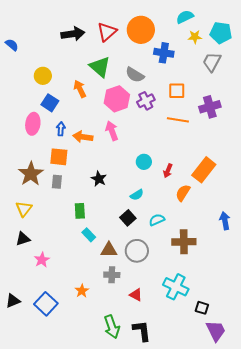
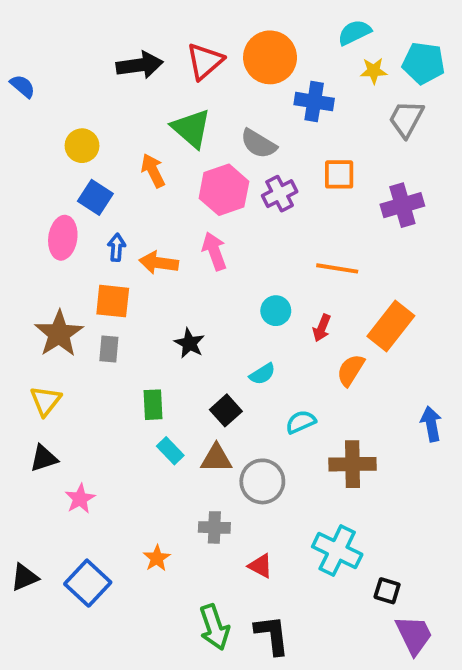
orange line: (178, 120) -> (337, 268), moved
black square: (128, 218) -> (226, 410), moved
brown triangle: (109, 250) -> (216, 458), moved

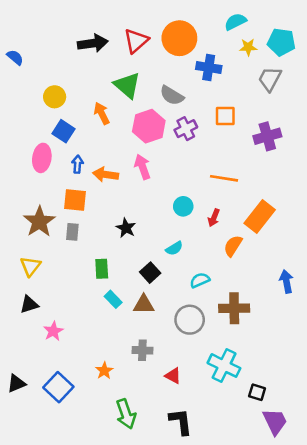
gray circle: (262, 481) -> (190, 320), moved
green arrow: (214, 627) -> (126, 414), moved

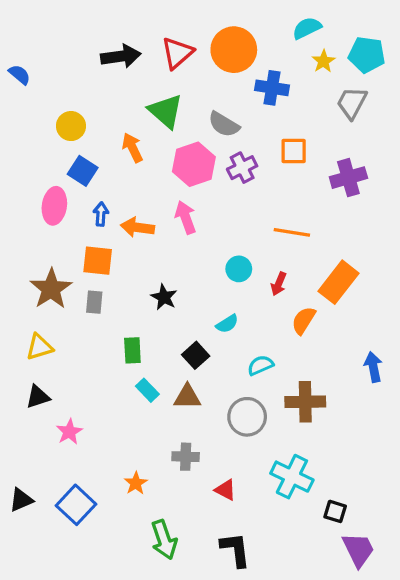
yellow star: (248, 47) -> (324, 61), turned -30
yellow triangle: (30, 266) -> (39, 347), turned 35

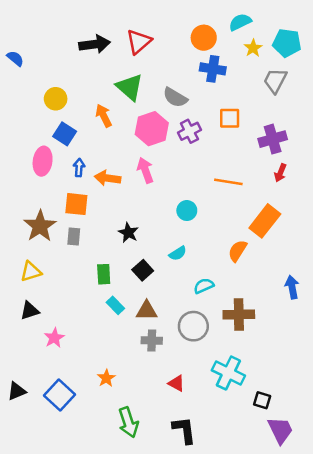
orange circle: (234, 50) -> (204, 38), moved, size x0.7
red arrow: (279, 284) -> (280, 173), moved
black square: (196, 355) -> (143, 270), moved
gray cross: (186, 457) -> (152, 340), moved

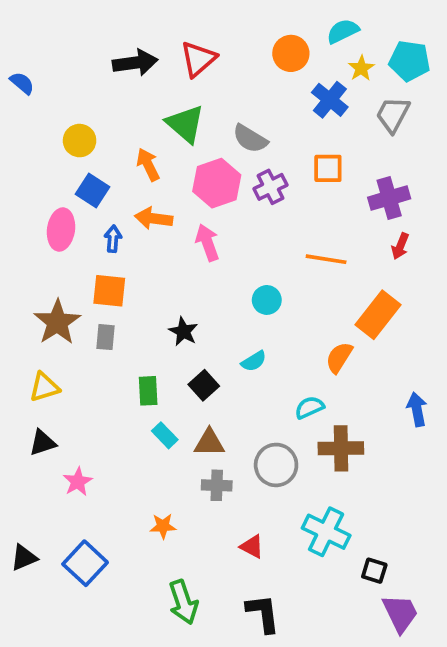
blue cross: (213, 69) -> (330, 100), moved, turned 30
orange arrow: (108, 178) -> (154, 218), moved
cyan semicircle: (204, 286) -> (309, 408), moved
orange star: (106, 378) -> (163, 526), moved, turned 30

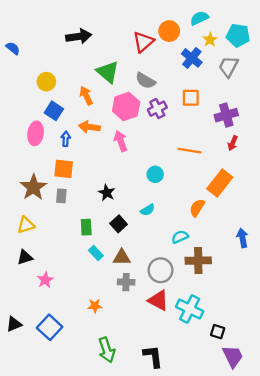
red triangle: (198, 59) -> (143, 42), moved
red triangle: (252, 547) -> (158, 300), moved, size x1.5

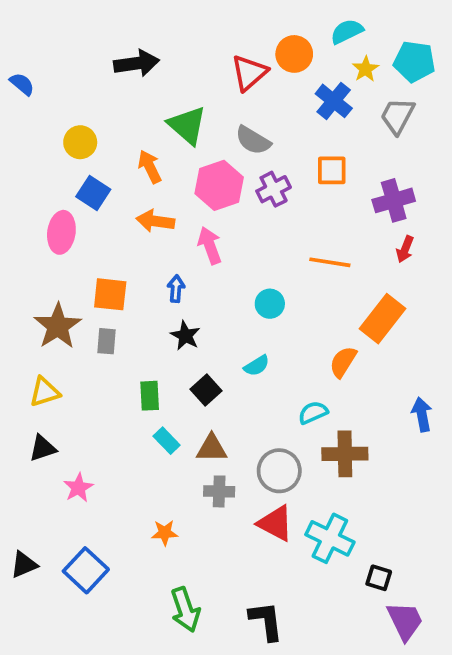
blue arrow: (66, 139) -> (176, 289), moved

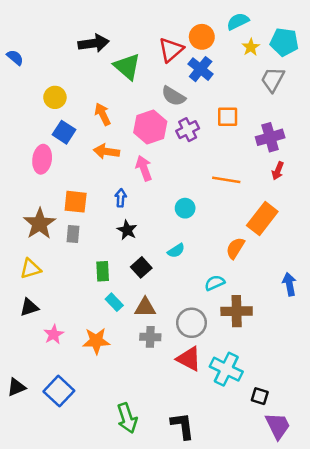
blue cross: (334, 101) -> (201, 69), moved
green triangle: (187, 125) -> (127, 66), moved
orange star: (165, 533) -> (96, 341), moved, size x1.5

